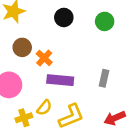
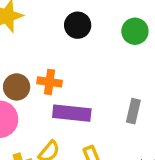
brown circle: (22, 47) -> (17, 87), moved
orange cross: (44, 58) -> (50, 82), turned -35

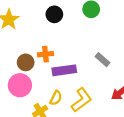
gray rectangle: (133, 111) -> (102, 60), turned -48

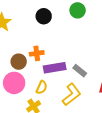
gray rectangle: (102, 60) -> (80, 71), moved
yellow semicircle: (56, 98) -> (42, 87), moved

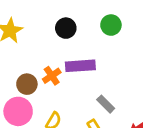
orange cross: (37, 53) -> (52, 76), turned -32
purple rectangle: (55, 68) -> (80, 66), moved

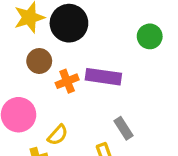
black circle: (66, 28) -> (69, 23), moved, size x1.5
brown circle: (27, 84) -> (39, 61), moved

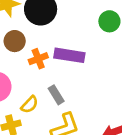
gray rectangle: (123, 128) -> (56, 95), moved

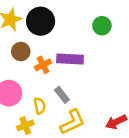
yellow semicircle: (30, 105) -> (40, 106), turned -49

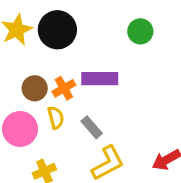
brown circle: (21, 52) -> (35, 88), moved
yellow semicircle: (40, 106) -> (56, 118), moved

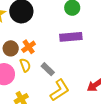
purple rectangle: (100, 79) -> (71, 37), moved

